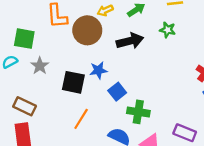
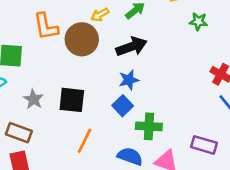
green star: (168, 30) -> (198, 21), moved
gray star: (40, 66) -> (33, 99), moved
blue star: (98, 70) -> (129, 80), moved

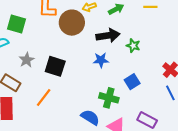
green star: (198, 21) -> (133, 46), moved
blue square: (123, 106) -> (132, 82), moved
orange line: (85, 141) -> (44, 97), moved

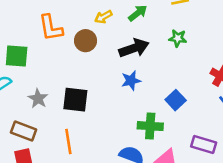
brown circle: (72, 23) -> (86, 41), size x0.7
green star: (133, 46) -> (178, 38), moved
orange line: (44, 97) -> (68, 141), turned -36

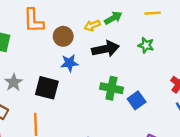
yellow arrow: (103, 17) -> (92, 25), moved
blue star: (131, 81) -> (69, 63), moved
green cross: (150, 126) -> (111, 88), moved

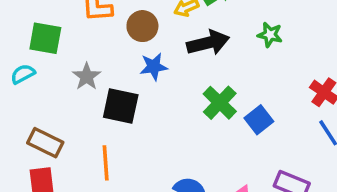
gray star: (14, 82) -> (87, 76), moved
green cross: (111, 88) -> (220, 103), turned 35

